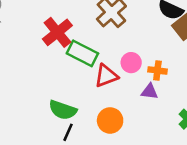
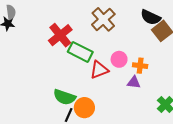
orange circle: (110, 120) -> (84, 108), moved

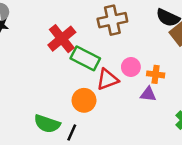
brown cross: (103, 19) -> (112, 20), turned 30
green semicircle: (64, 97) -> (47, 124), moved
orange circle: (84, 108) -> (84, 100), moved

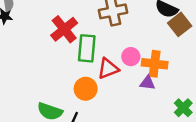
green rectangle: (85, 58) -> (87, 48), turned 68
orange cross: (156, 74) -> (155, 64), size x1.5

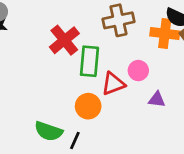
orange cross: (155, 64) -> (165, 34), moved

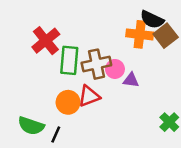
brown cross: (118, 20) -> (96, 64), moved
red triangle: (113, 84) -> (89, 96), moved
purple triangle: (157, 100) -> (131, 80), moved

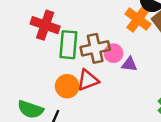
orange cross: (140, 34) -> (138, 19), turned 30
red cross: (46, 41) -> (45, 25), turned -32

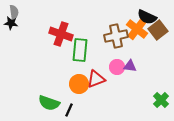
brown cross: (95, 48) -> (116, 36), moved
pink circle: (114, 53) -> (117, 67), moved

